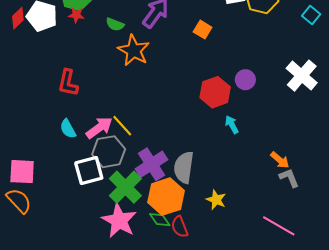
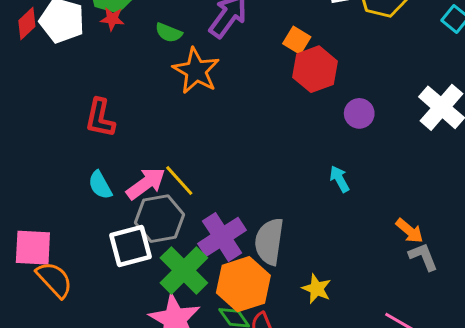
red hexagon: (215, 92) -> (315, 69), moved
orange semicircle: (19, 201) -> (54, 280), moved

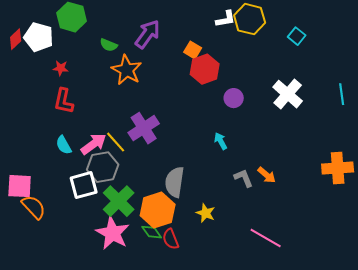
red star: (112, 19) -> (61, 68), moved
purple cross: (222, 237) -> (144, 128), moved
gray L-shape: (423, 257) -> (244, 178), moved

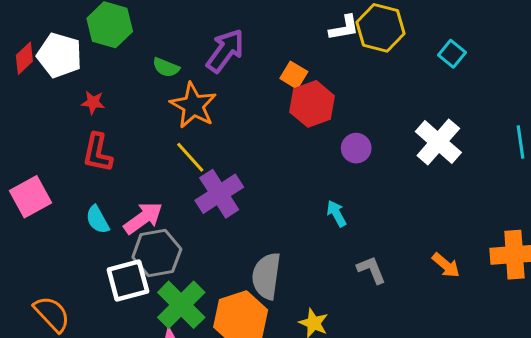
yellow line: (116, 142) -> (190, 157), moved
orange arrow: (267, 175) -> (446, 265), moved
pink square: (20, 186) -> (31, 197), moved, turned -32

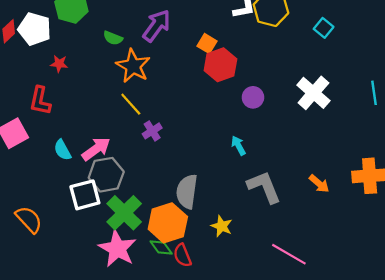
red L-shape: (97, 153) -> (40, 101), moved
purple cross: (219, 194) -> (152, 131), size x0.6
gray L-shape: (371, 270) -> (264, 187), size x1.6

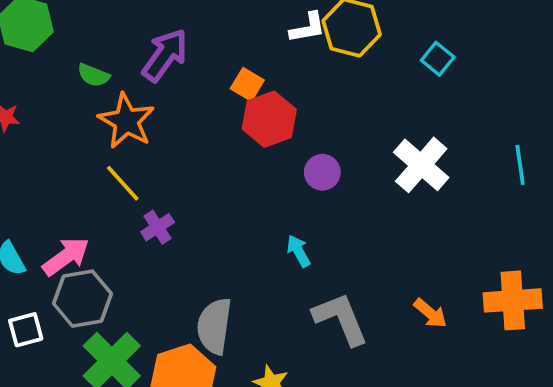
white square: (85, 195) -> (26, 330), moved, size x0.7

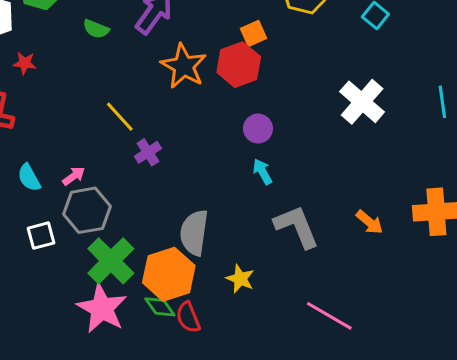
orange square: (247, 84) -> (254, 33), moved, turned 35
orange star: (126, 121) -> (184, 66), moved
purple circle: (322, 172) -> (258, 129), moved
pink arrow: (66, 256) -> (74, 176), size x0.6

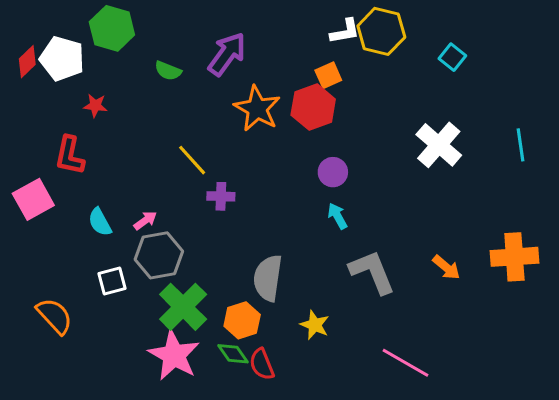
purple cross: (148, 152) -> (221, 196), turned 35
orange hexagon: (169, 274) -> (242, 320), size x0.7

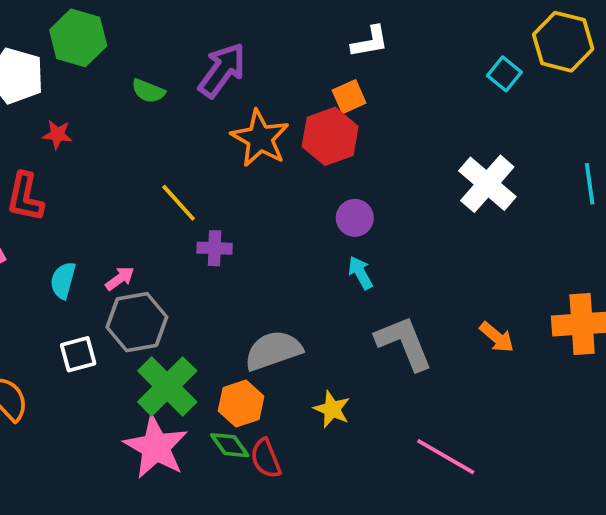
yellow hexagon: (381, 31) -> (563, 42), moved
cyan semicircle: (100, 222) -> (63, 280), turned 44
gray semicircle: (268, 278) -> (273, 350), turned 63

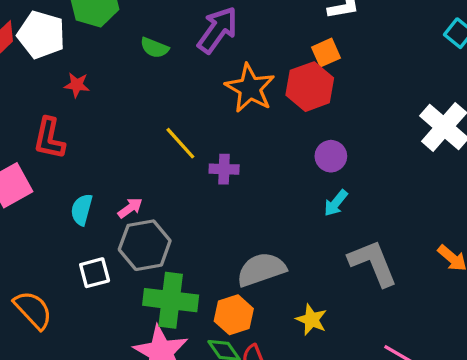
purple cross: (215, 248) -> (224, 169), moved
cyan arrow: (360, 273) -> (336, 203), turned -112
green cross: (167, 386) -> (171, 300), turned -38

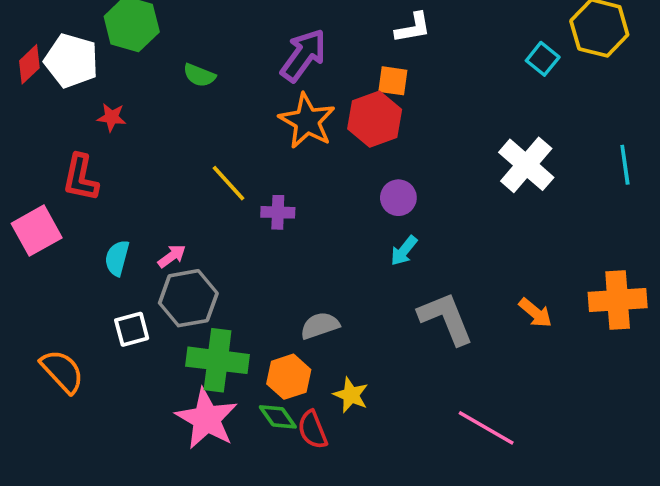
purple arrow: (218, 30) -> (303, 55), moved
orange square: (326, 53) -> (393, 81), turned 32
gray semicircle: (261, 269) -> (320, 326), size x0.7
yellow star: (311, 320) -> (351, 395), moved

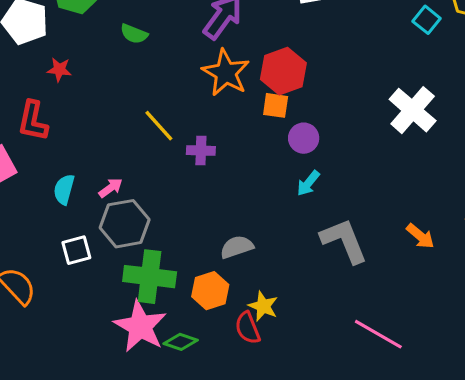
orange square: (393, 81) -> (276, 105), moved
green diamond: (278, 417) -> (181, 342), moved, turned -36
red semicircle: (313, 430) -> (248, 328), moved

